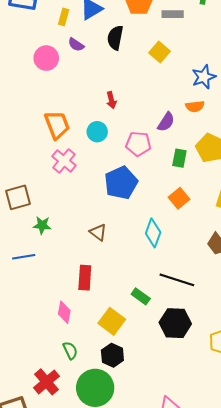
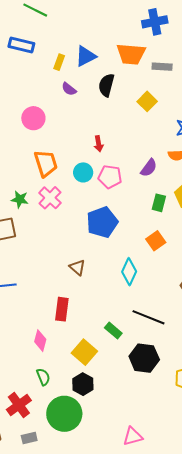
pink circle: (46, 58) -> (33, 118), moved
pink pentagon: (138, 144) -> (110, 177), moved
green star: (42, 225) -> (20, 199), moved

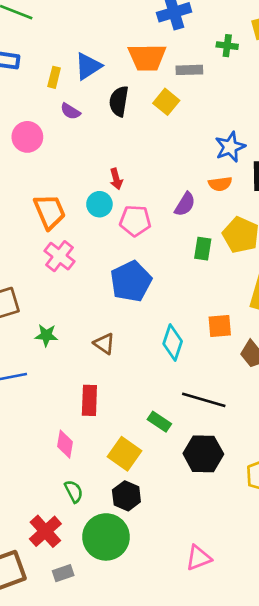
yellow square: (147, 101) -> (166, 102), moved
pink circle: (33, 118) -> (27, 137), moved
cyan circle: (83, 172) -> (99, 204), moved
green star: (20, 199) -> (46, 335), moved
orange square: (156, 241) -> (220, 326), moved, turned 36

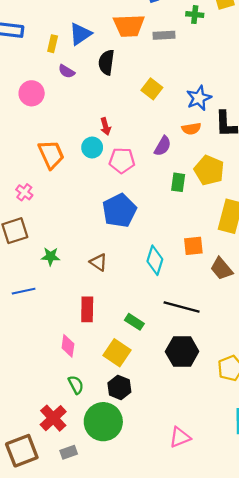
yellow square: (166, 102) -> (152, 89), moved
pink cross: (59, 256) -> (24, 192), moved, size x0.7
green rectangle: (159, 422) -> (134, 322), moved

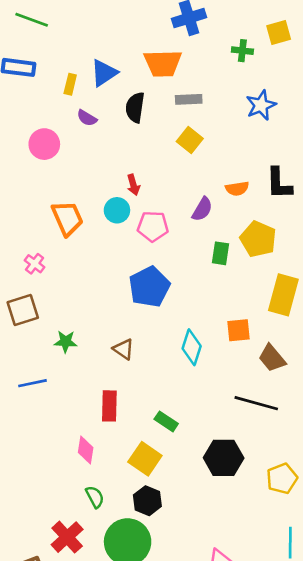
gray rectangle: (164, 35) -> (189, 99), moved
blue star: (199, 98) -> (261, 105), moved
black line: (182, 307) -> (256, 403), moved

